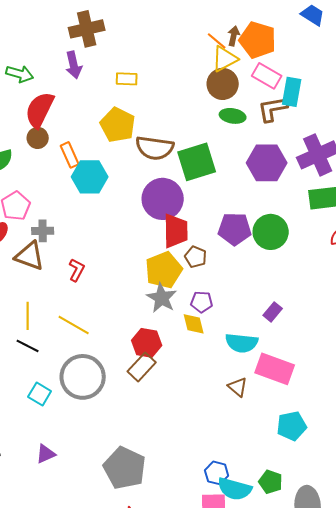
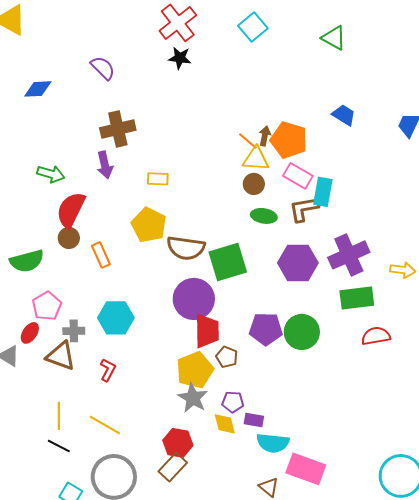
yellow triangle: (225, 59) -> (256, 159), turned 32
brown circle: (223, 84) -> (254, 184), size x0.7
cyan hexagon: (90, 177) -> (116, 318), moved
purple rectangle: (273, 312) -> (254, 420), moved, turned 60

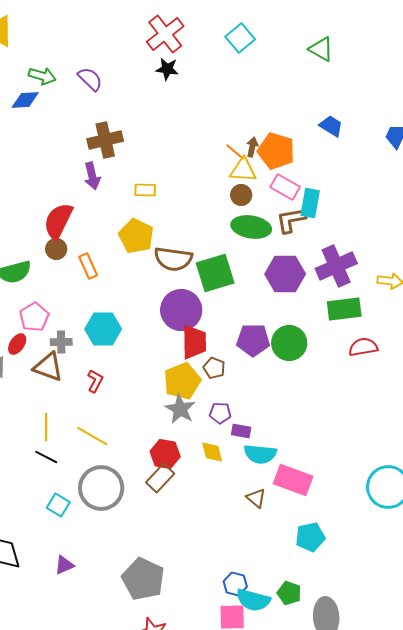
green arrow: (51, 174) -> (42, 76), moved
green ellipse: (264, 216) -> (251, 227), size x1.5
yellow diamond: (225, 424) -> (212, 452), moved

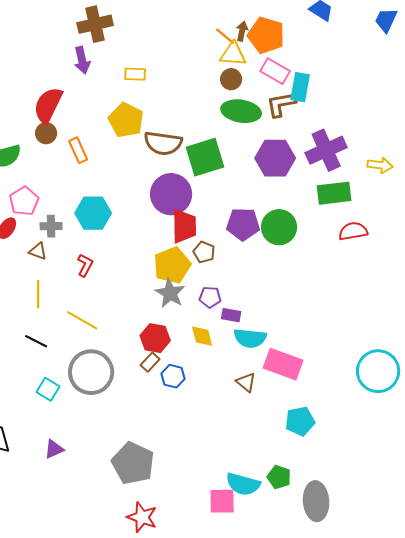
brown triangle: (48, 367) -> (38, 251), size x0.6
yellow line: (46, 427) -> (38, 294), moved
brown rectangle: (160, 478) -> (150, 362), size x0.7
blue hexagon: (235, 584) -> (173, 376), moved

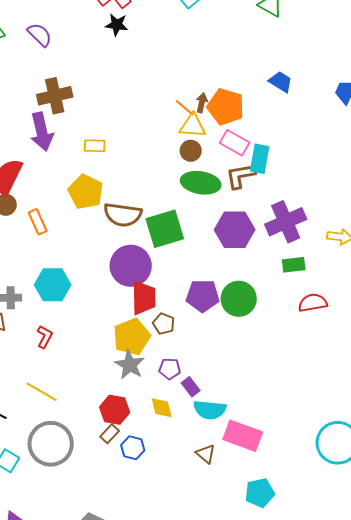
purple arrow: (82, 60) -> (42, 132), size x1.4
green rectangle: (334, 193) -> (294, 265), size x0.7
purple rectangle: (231, 315) -> (191, 387), turned 42

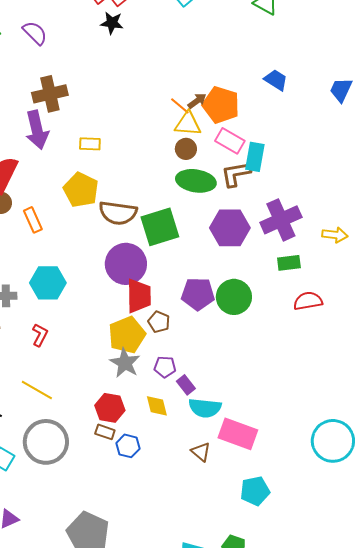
brown arrow: (202, 103) -> (197, 101), turned 42
brown rectangle: (110, 434) -> (105, 432), turned 66

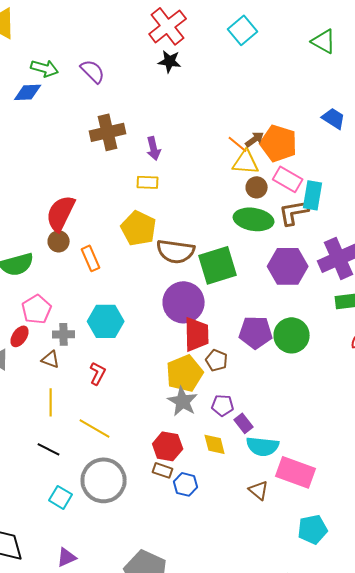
purple arrow: (37, 130) -> (154, 148), moved, size x0.6
brown circle: (186, 149) -> (257, 187), moved

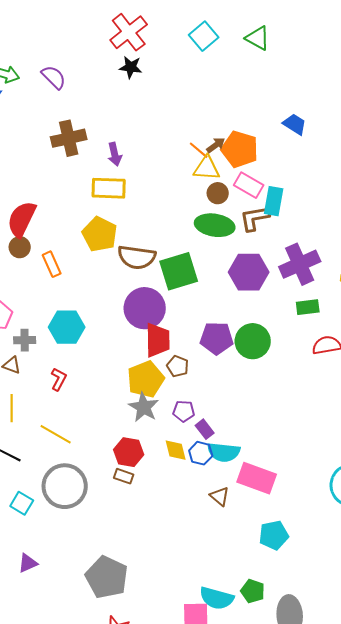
green triangle: (324, 41) -> (258, 38), moved
yellow rectangle: (148, 182) -> (109, 188), size x1.6
blue hexagon: (186, 484) -> (201, 453), moved

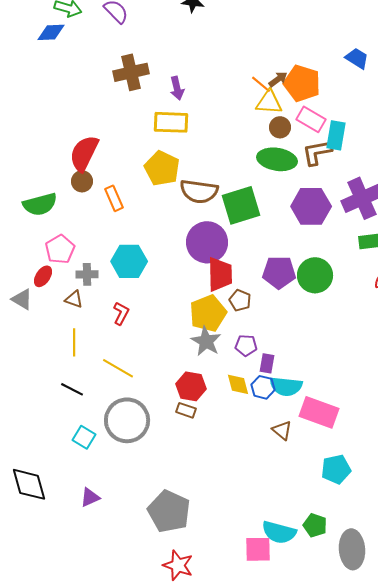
purple rectangle: (205, 429) -> (267, 363), turned 48

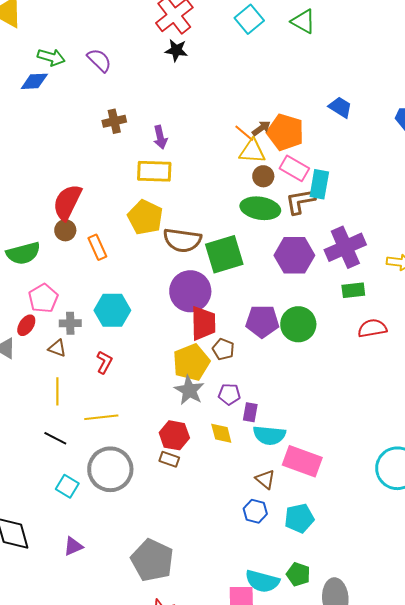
brown cross: (131, 72) -> (114, 121), size x0.7
yellow line: (118, 368) -> (101, 417), turned -36
blue hexagon: (263, 387) -> (255, 511), moved
cyan pentagon: (336, 469) -> (299, 518), moved

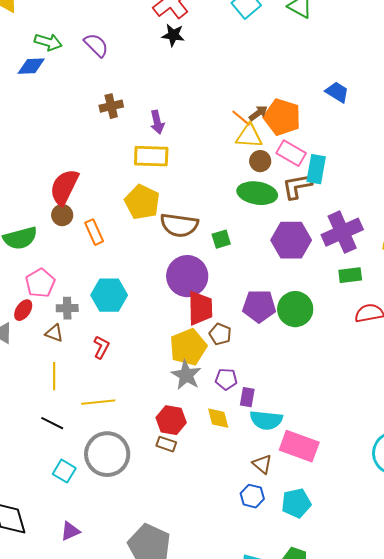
green square: (224, 254) -> (221, 239), size x0.5

